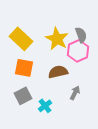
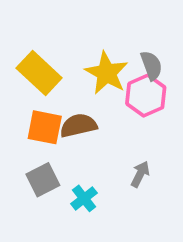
brown semicircle: (58, 72) -> (78, 125), moved

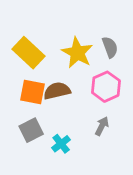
pink hexagon: (146, 95) -> (106, 87), moved

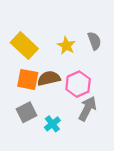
yellow star: (77, 53) -> (66, 46), size x0.7
pink hexagon: (106, 87) -> (78, 84), moved
gray arrow: (102, 126) -> (87, 109), size x1.5

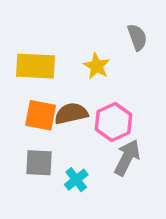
gray semicircle: (94, 41) -> (137, 37), moved
yellow rectangle: (24, 46) -> (36, 66), turned -40
gray square: (27, 112) -> (39, 163), turned 30

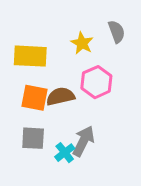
yellow star: (97, 66) -> (82, 43), moved
pink hexagon: (114, 122) -> (96, 82), moved
gray arrow: (127, 158) -> (83, 141), moved

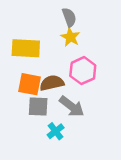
gray semicircle: (117, 32) -> (69, 17), moved
gray square: (33, 138) -> (38, 106), moved
gray arrow: (83, 141) -> (72, 106), moved, turned 100

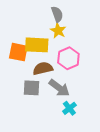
yellow rectangle: (26, 48) -> (37, 45), moved
orange square: (30, 84) -> (18, 52), moved
cyan cross: (56, 131) -> (69, 108), moved

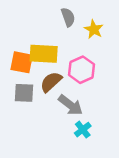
yellow star: (58, 31) -> (94, 29), moved
brown semicircle: (43, 68) -> (51, 82), turned -30
gray square: (32, 88) -> (24, 93), moved

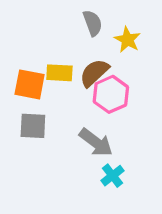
yellow rectangle: (44, 54) -> (59, 73), size x0.7
brown semicircle: (51, 82) -> (94, 73), moved

